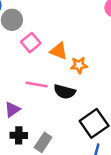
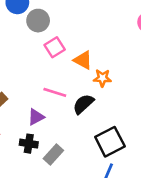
black semicircle: (65, 92) -> (83, 104), turned 115
purple triangle: (12, 109) -> (36, 117), moved

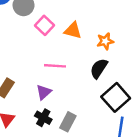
orange star: (102, 78) -> (105, 41), moved
black semicircle: (83, 104) -> (99, 68), moved
black cross: (29, 144) -> (43, 118), turned 35

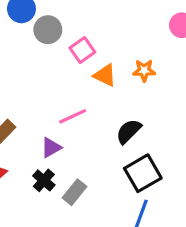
pink square: (45, 25) -> (82, 50), moved
orange star: (105, 41) -> (144, 70), moved
pink line: (55, 66) -> (73, 116), turned -40

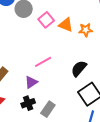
orange triangle: (105, 75) -> (66, 25), moved
black cross: (44, 180) -> (28, 103), turned 32

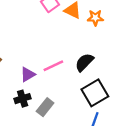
pink line: (43, 62) -> (53, 66), moved

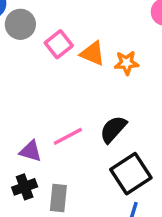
purple triangle: (28, 75) -> (31, 151), turned 49
gray rectangle: (45, 107) -> (58, 198), turned -30

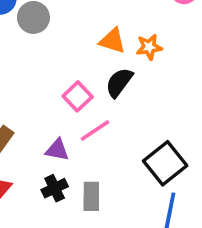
pink square: (59, 44) -> (78, 96), moved
black semicircle: (113, 129) -> (119, 82), moved

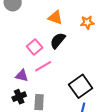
orange star: (149, 47) -> (87, 22), moved

